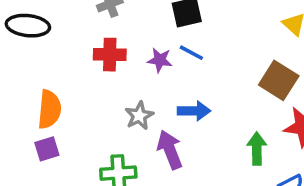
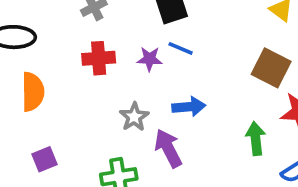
orange semicircle: (49, 109) -> (33, 92), moved

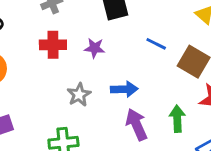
blue line: (181, 48) -> (156, 44), moved
purple arrow: (168, 148) -> (137, 124), moved

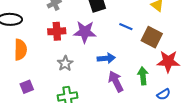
purple star: (95, 48) -> (85, 32), size x1.6
gray star: (79, 95) -> (65, 63), moved

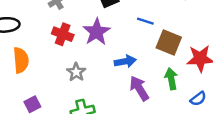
red cross: (57, 31) -> (63, 34), turned 30
purple star: (85, 32) -> (96, 32), turned -30
brown square: (152, 37) -> (169, 43), moved

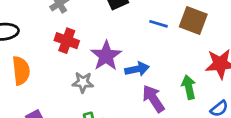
purple star: (96, 32) -> (106, 56), moved
brown square: (169, 43) -> (193, 21), moved
gray star: (76, 72) -> (83, 82), turned -30

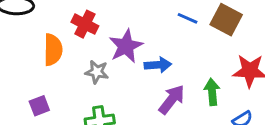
orange semicircle: (21, 71) -> (53, 50), moved
purple arrow: (153, 99) -> (172, 100), turned 64

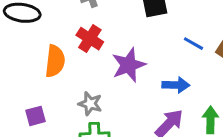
blue arrow: (158, 65) -> (176, 85), moved
gray star: (97, 72) -> (90, 104), moved

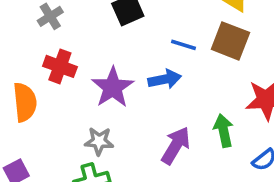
blue arrow: (176, 85) -> (165, 79), moved
gray star: (90, 104) -> (99, 141), moved

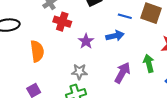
red cross: (60, 66) -> (62, 22), moved
purple star: (113, 87) -> (86, 41), size x0.7

